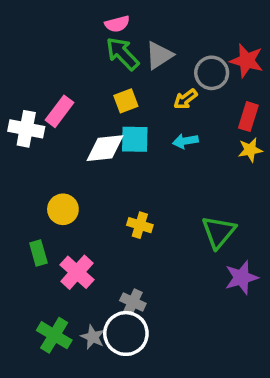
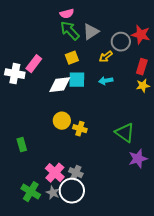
yellow circle: (63, 209) -> (62, 121), moved
green triangle: (219, 232) -> (125, 133), turned -35
pink cross: (77, 272) -> (55, 173), moved

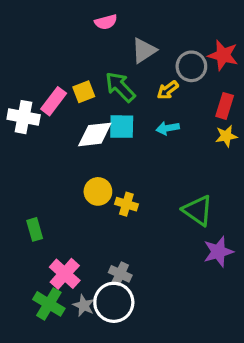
green arrow: (70, 31) -> (120, 87), moved
yellow square: (72, 58) -> (84, 92), moved
pink cross: (55, 173) -> (65, 274), moved

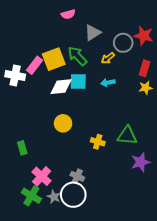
yellow square: (84, 92) -> (54, 59), size x1.6
yellow cross: (126, 204) -> (98, 142), moved
green triangle: (198, 210) -> (127, 136), turned -30

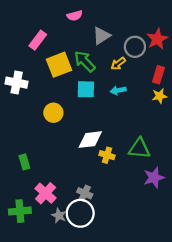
red star: (144, 36) -> (157, 39), turned 30
pink rectangle: (34, 65) -> (38, 40), moved
white diamond: (61, 87) -> (90, 140), moved
yellow circle: (63, 123) -> (53, 113), moved
green cross: (31, 196) -> (20, 211), moved, turned -36

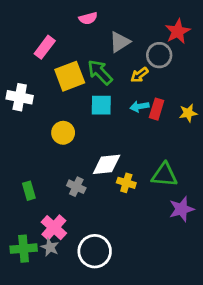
red star: (157, 39) -> (178, 31), moved
red rectangle: (158, 75) -> (157, 109), moved
gray cross: (85, 193) -> (76, 187), moved
gray star: (59, 216) -> (50, 247), moved

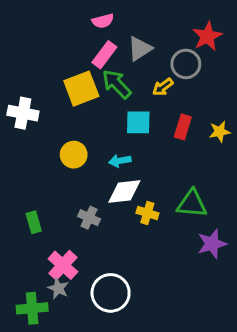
pink rectangle: (45, 47) -> (104, 55), moved
cyan square: (101, 105) -> (138, 122), moved
cyan arrow: (139, 106) -> (120, 161), moved
green cross: (24, 249) -> (32, 308), moved

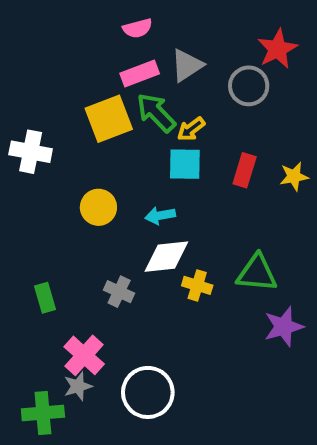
pink rectangle: (104, 55) -> (140, 74), turned 32
yellow arrow: (163, 87) -> (191, 129), moved
gray star: (58, 288) -> (78, 386), turned 30

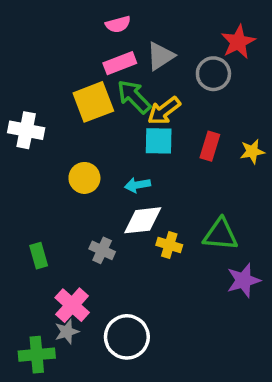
yellow arrow: (191, 129) -> (164, 111), size x1.4

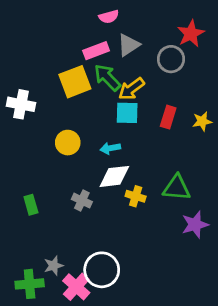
pink semicircle: (118, 24) -> (109, 17), moved
pink cross: (72, 305) -> (76, 287), moved

